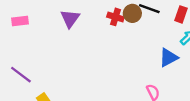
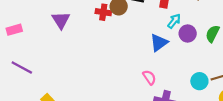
purple line: (21, 75) -> (22, 67), moved

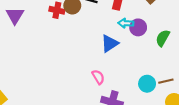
cyan arrow: (174, 21) -> (126, 23), turned -128
purple circle: (188, 33) -> (138, 27), moved

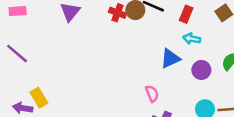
purple circle: (138, 27) -> (201, 70), moved

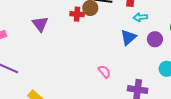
pink semicircle: (152, 94) -> (104, 72), moved

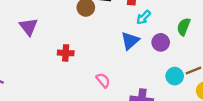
red cross: (77, 14) -> (66, 53), moved
cyan arrow: (140, 17) -> (144, 17), turned -40

